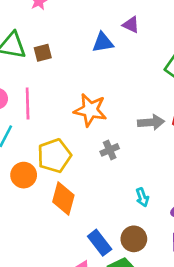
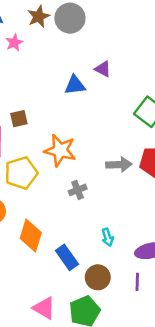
brown square: (43, 53) -> (19, 119), moved
yellow pentagon: (54, 156) -> (21, 173), moved
blue rectangle: (100, 243) -> (67, 257), moved

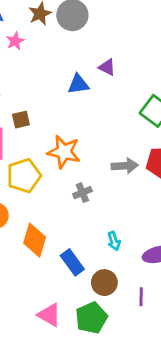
purple line: (137, 282) -> (141, 297), moved

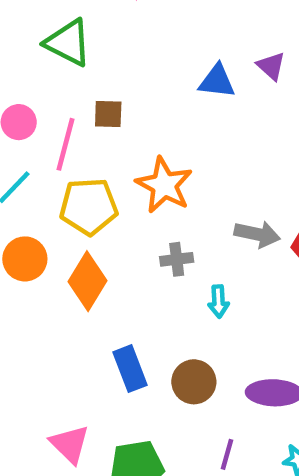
orange diamond: (35, 240) -> (88, 281), moved
cyan arrow: (114, 241) -> (219, 301), moved
brown circle: (104, 283) -> (194, 382), moved

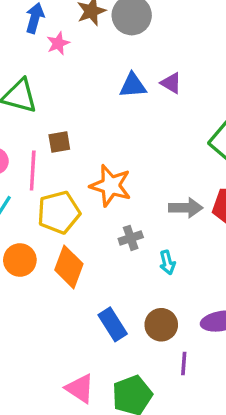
blue triangle: (217, 81) -> (133, 85), moved
purple line: (227, 454) -> (184, 364), moved

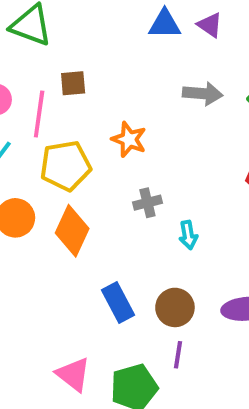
orange star: (111, 186) -> (129, 139), size x0.7
gray arrow: (186, 208) -> (203, 94), moved
purple line: (184, 364) -> (178, 355), moved

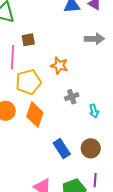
purple line: (178, 355) -> (95, 180), moved

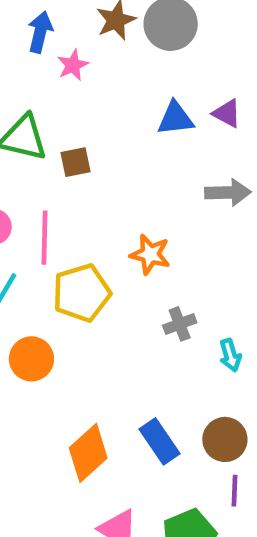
brown square: (28, 40) -> (76, 162), moved
orange diamond: (35, 115) -> (88, 453), moved, turned 30
purple line: (95, 180) -> (234, 491), moved

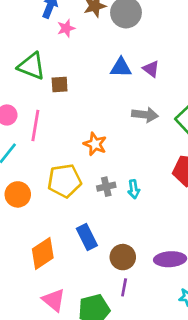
yellow pentagon: (82, 293) -> (64, 181), moved
cyan arrow: (230, 355) -> (134, 189), moved
blue rectangle: (159, 441) -> (87, 237), moved

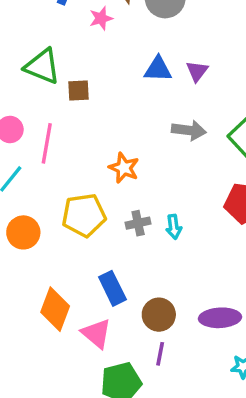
pink star: (66, 28) -> (101, 18), moved
purple triangle: (151, 69) -> (197, 71), turned 30
orange diamond: (43, 253) -> (55, 309), turned -36
pink triangle: (54, 300) -> (96, 333), moved

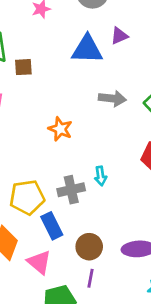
blue triangle: (158, 69) -> (87, 49), size x1.4
purple triangle: (197, 71) -> (119, 36), moved, turned 30
yellow pentagon: (84, 215) -> (27, 197), moved
gray cross: (138, 223) -> (71, 190), moved, size x1.4

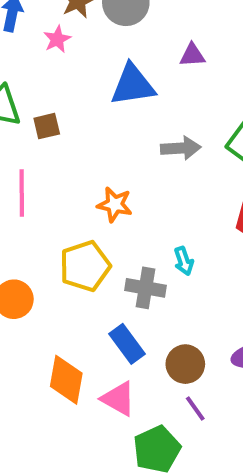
purple triangle: (119, 36) -> (192, 55), moved, turned 30
gray cross: (71, 190) -> (146, 288), turned 32
yellow pentagon: (27, 197) -> (85, 266), moved
purple line: (90, 278) -> (195, 408), turned -36

